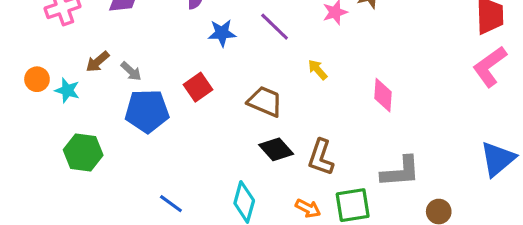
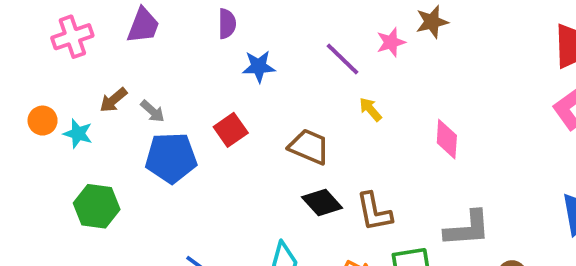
purple line: (275, 27) -> (343, 59), moved
brown L-shape: (321, 157) -> (374, 212), turned -30

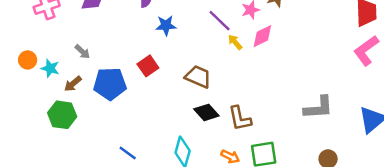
brown arrow: (113, 100) -> (73, 84), moved
yellow arrow: (370, 109) -> (235, 42), moved
gray arrow: (152, 111) -> (82, 52), moved
pink diamond: (447, 139) -> (262, 36), moved, turned 60
gray L-shape: (467, 229) -> (318, 108), moved

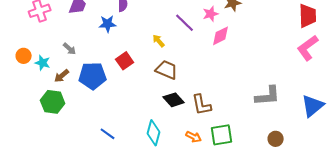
blue star: (166, 25) -> (108, 24), moved
yellow arrow: (235, 42) -> (159, 41), moved

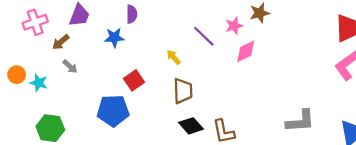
brown trapezoid: (167, 70) -> (183, 91), turned 65
brown arrow: (62, 76) -> (61, 42), moved
blue pentagon: (93, 76) -> (113, 111), moved

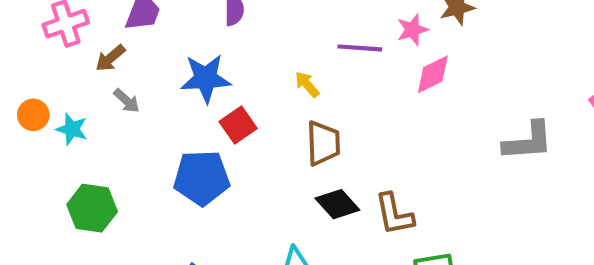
purple line: (204, 36) -> (360, 48), turned -40
blue star: (114, 37) -> (206, 78), moved, size x1.4
gray L-shape: (300, 121) -> (528, 141), moved

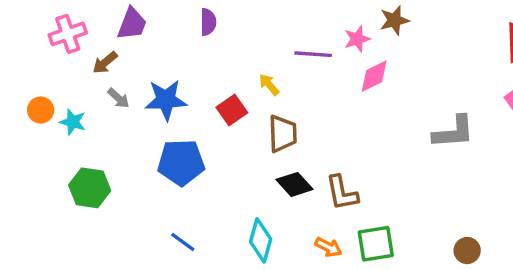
blue star: (206, 78) -> (166, 100), moved
red square: (238, 125) -> (232, 110), moved

